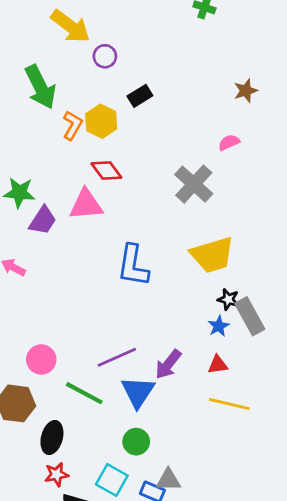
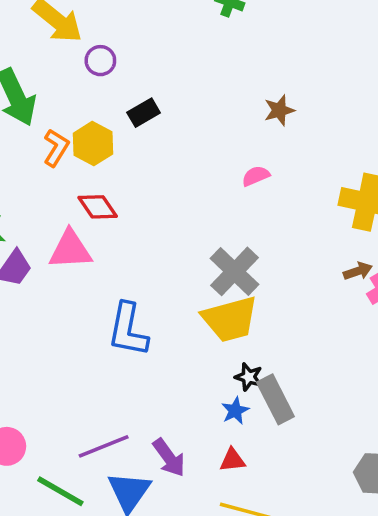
gray cross: (194, 184) -> (234, 271), moved
purple arrow: (168, 364) -> (169, 458), turned -76

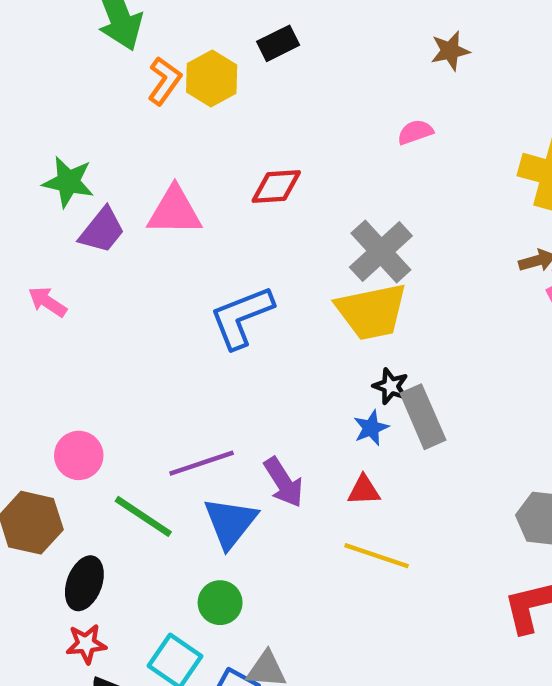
red diamond: (98, 207) -> (276, 186), moved, turned -63
blue L-shape: (128, 330) -> (241, 317), turned 54

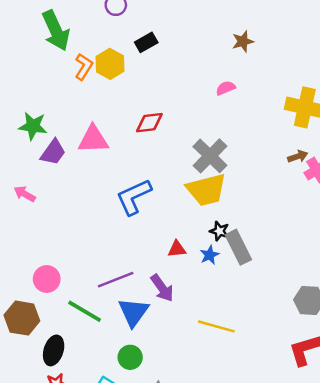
red triangle: (364, 490) -> (177, 249), moved

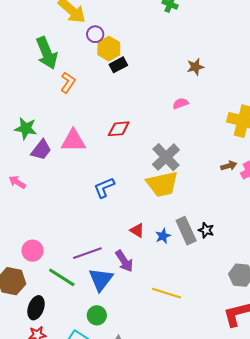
yellow hexagon: (110, 64) -> (109, 49), moved
brown arrow: (298, 156) -> (229, 166), moved
blue L-shape: (134, 197) -> (104, 187), size x0.7
black star: (219, 231) -> (206, 230), moved
red triangle: (177, 249) -> (137, 230), turned 35

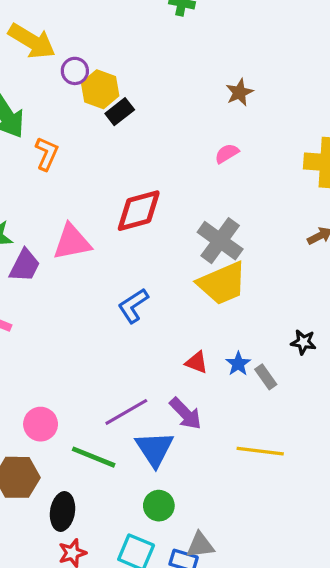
red diamond: (119, 129) -> (139, 211), size x1.4
gray rectangle: (186, 231) -> (266, 377), moved, size x0.6

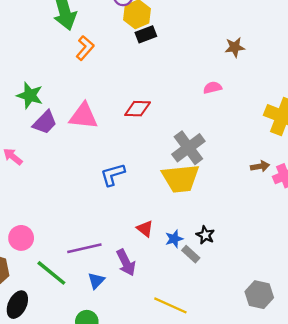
red diamond: (139, 211) -> (138, 109), size x0.7
black star: (303, 342) -> (205, 235), moved
gray rectangle: (266, 377) -> (191, 254), turned -30
blue triangle: (155, 449) -> (96, 281), size x0.6

